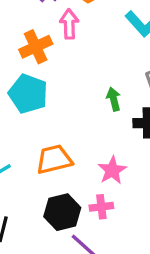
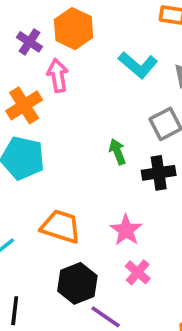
orange trapezoid: (54, 159) -> (61, 227), turned 39
pink cross: (101, 207) -> (138, 272), moved, turned -35

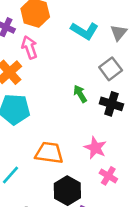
black cross: (159, 173) -> (111, 104), turned 35

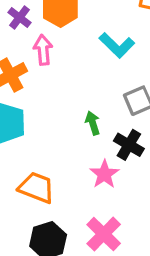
pink star: (95, 148) -> (104, 174), moved
pink cross: (108, 176) -> (104, 234), size x1.5

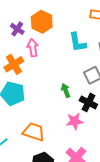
cyan L-shape: (117, 45) -> (78, 42), turned 40
pink star: (104, 174) -> (75, 121), turned 30

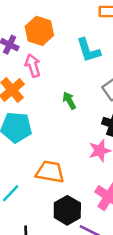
green arrow: (66, 90) -> (69, 101), moved

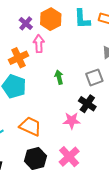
cyan L-shape: (88, 50) -> (82, 19), moved

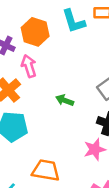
green arrow: (59, 77) -> (65, 100), turned -40

